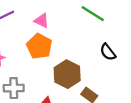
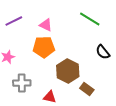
orange pentagon: (39, 46) -> (44, 47), turned -30

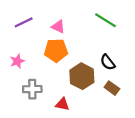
black semicircle: (103, 52) -> (108, 62), moved
brown rectangle: (87, 89) -> (112, 88), moved

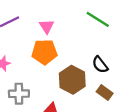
pink triangle: (58, 27) -> (47, 26), turned 32

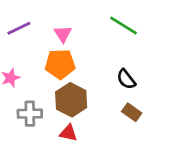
brown hexagon: (72, 80) -> (71, 100), moved

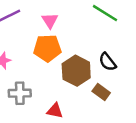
brown hexagon: (71, 100) -> (76, 71), moved
brown rectangle: (132, 112) -> (101, 92), moved

